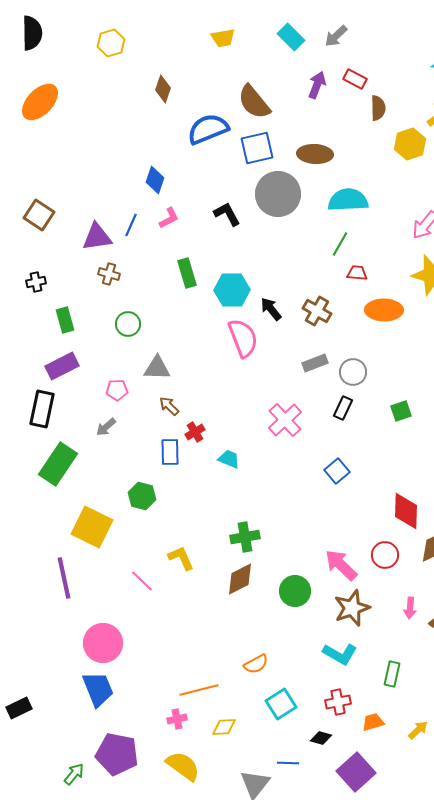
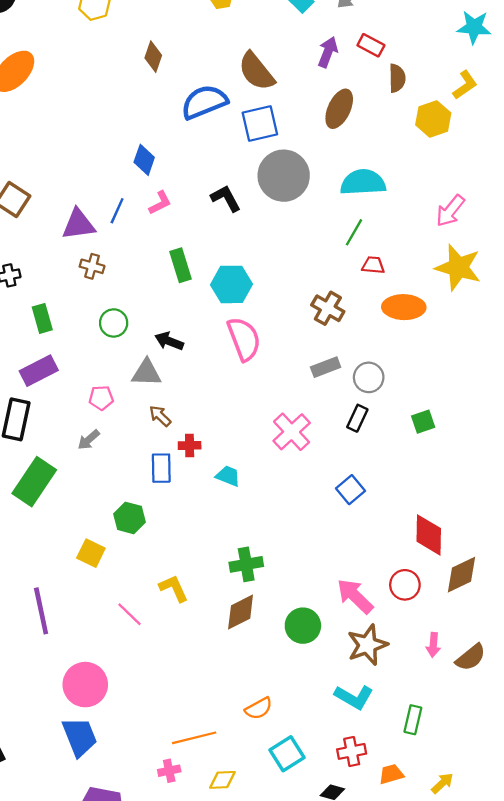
brown ellipse: (315, 154) -> (339, 109), moved, turned -68
black arrow: (271, 309) -> (169, 341), moved, turned -30
red cross: (195, 432) -> (190, 445), turned 30
yellow square: (92, 527) -> (91, 553), moved, size x0.6

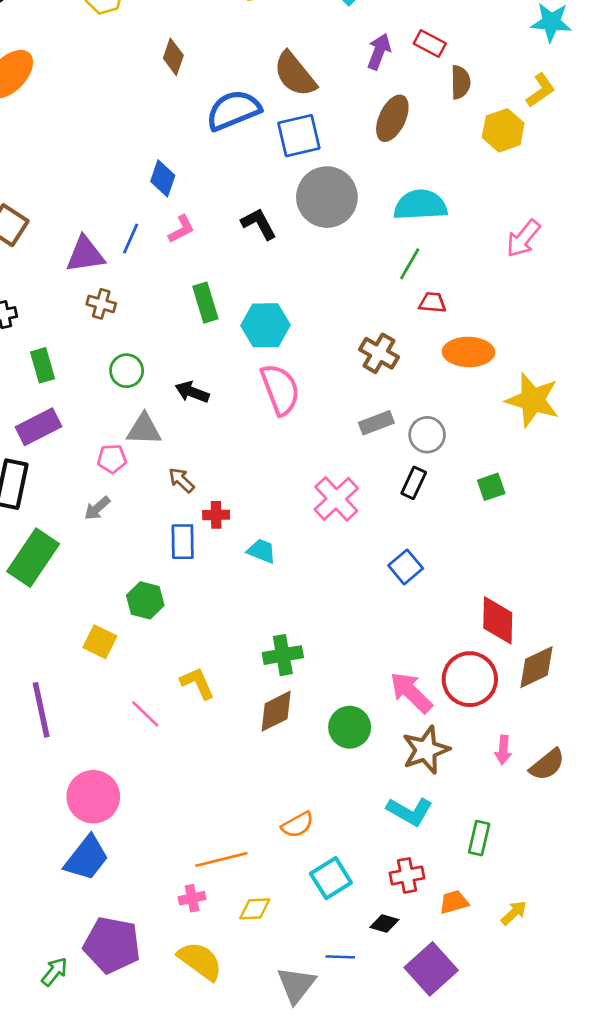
yellow star: (458, 267) -> (533, 400), moved
gray triangle: (146, 373) -> (144, 429), moved
red circle: (405, 585) -> (470, 679), size x1.5
blue trapezoid: (80, 737) -> (87, 858), turned 60

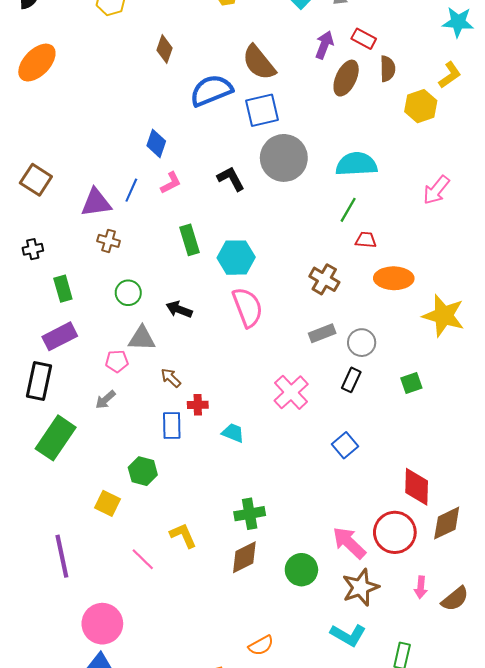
brown ellipse: (392, 118) -> (346, 78), moved

